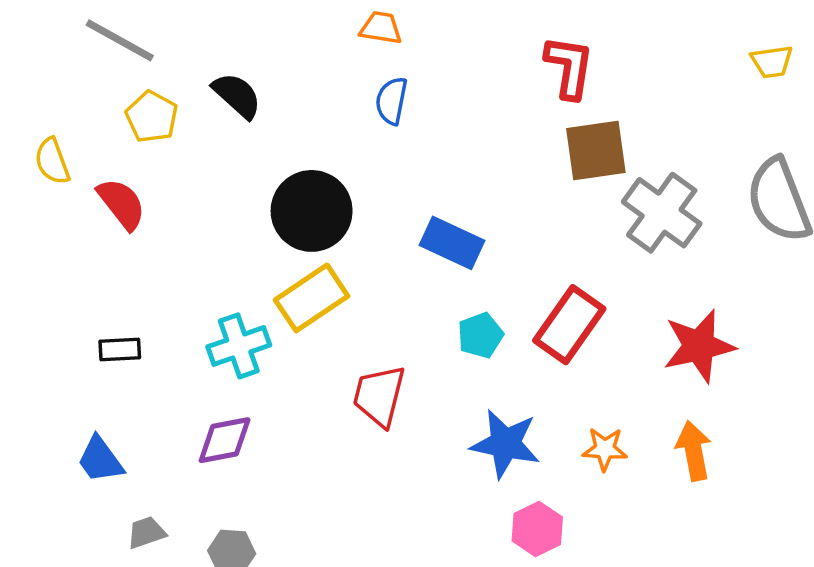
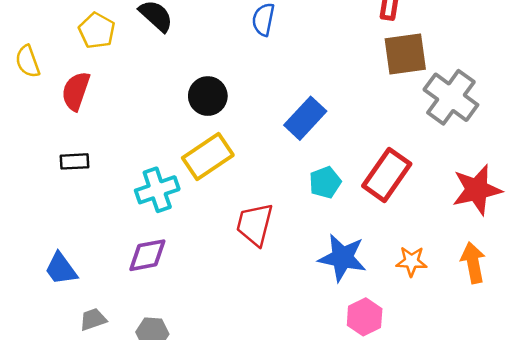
red semicircle: (121, 204) -> (76, 91), turned -123
black circle: (312, 211) -> (208, 96), size x0.7
blue rectangle: (452, 243) -> (305, 118), turned -72
black rectangle: (120, 350) -> (75, 161), moved

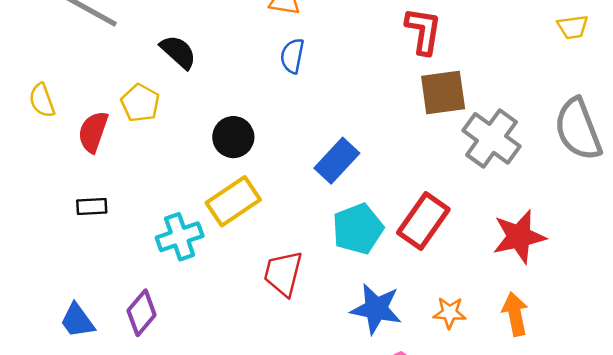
yellow pentagon: (97, 31) -> (140, 103), moved
cyan pentagon: (325, 182) -> (358, 229), size x1.5
purple diamond: (147, 255) -> (142, 313), moved, turned -39

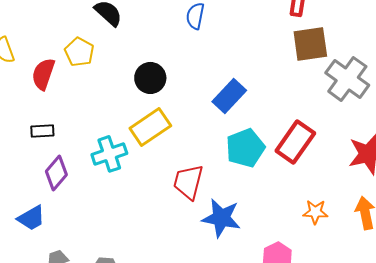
blue star: (376, 309) -> (221, 218), moved
purple diamond: (142, 313) -> (56, 173), moved
blue trapezoid: (77, 321) -> (31, 218), turned -84

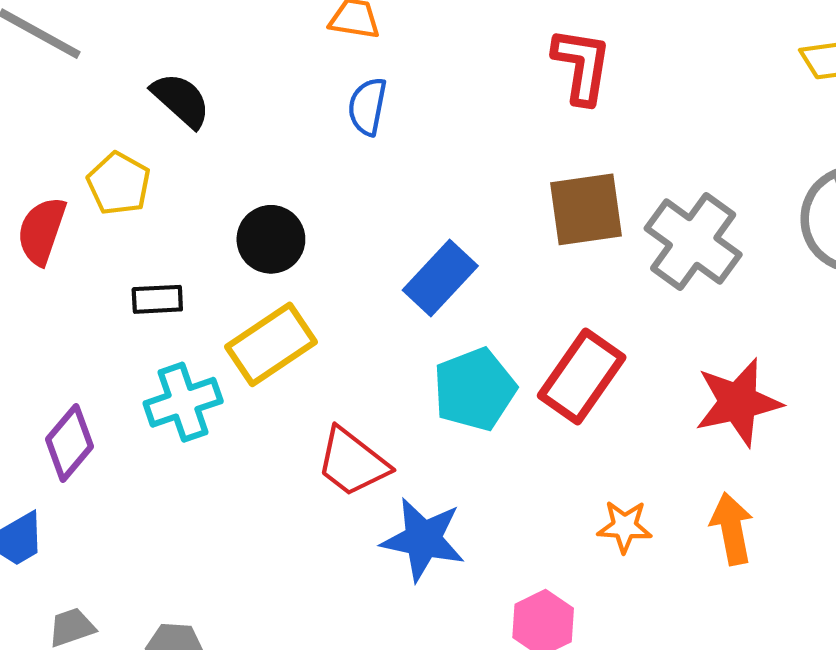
brown square: (310, 44) -> (586, 209), moved
black rectangle: (42, 131) -> (157, 299), moved
red trapezoid: (188, 182) -> (352, 462), turned -66

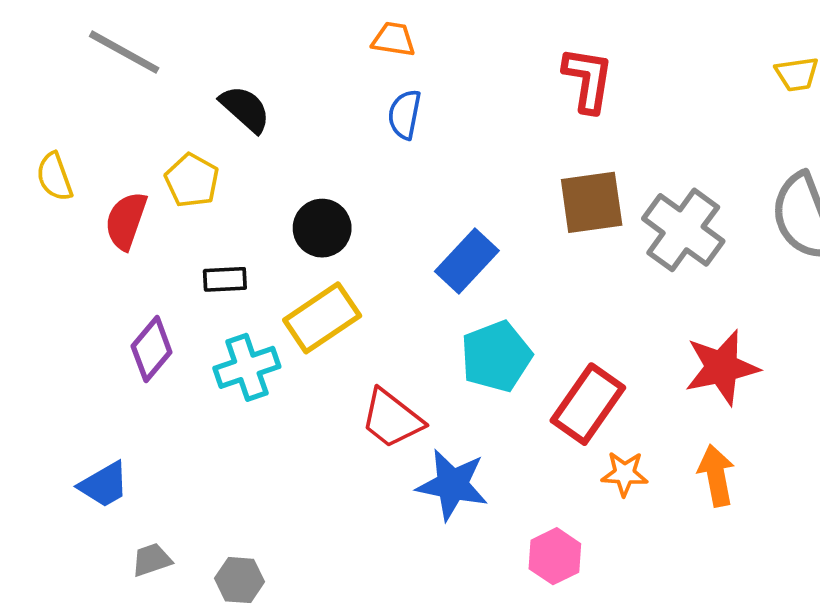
red rectangle: (582, 376) -> (588, 404), moved
purple diamond: (69, 443) -> (152, 349), moved

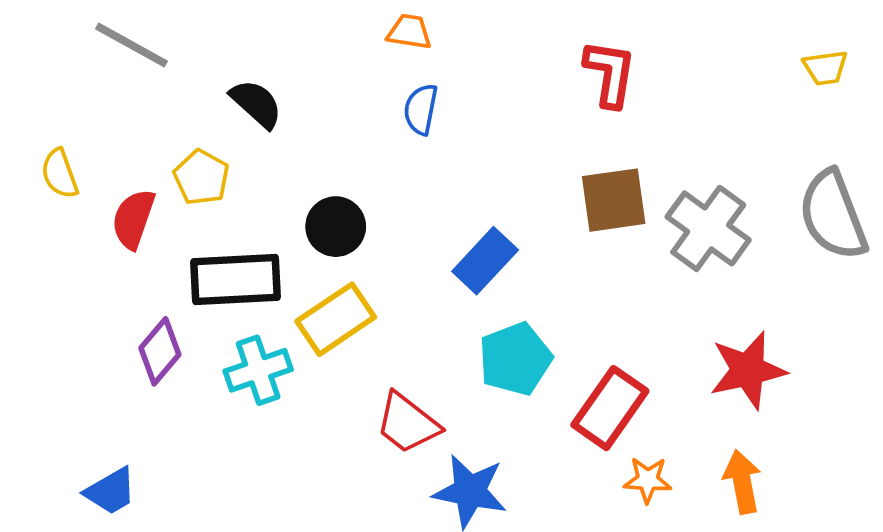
black rectangle: (225, 279) -> (235, 279), size x2.0

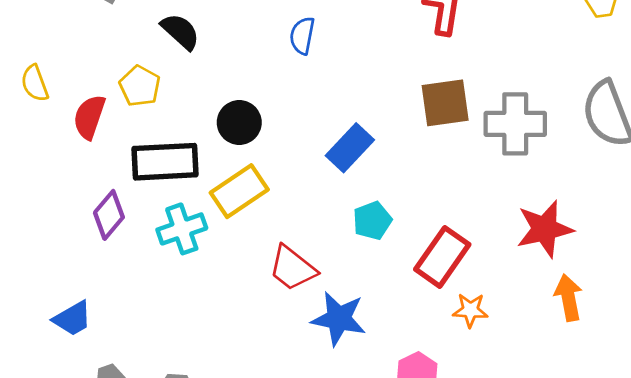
gray cross: (708, 228) -> (515, 124), turned -36
cyan pentagon: (515, 359) -> (372, 221), size x0.7
orange arrow: (742, 482) -> (568, 298), moved

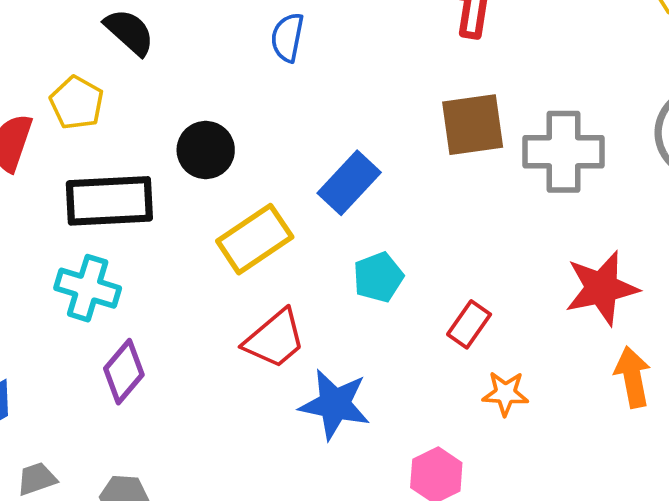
yellow rectangle: (239, 191) -> (255, 239), moved
purple diamond: (109, 215) -> (124, 372), moved
cyan cross: (182, 229) -> (88, 288), moved, turned 36
red rectangle: (442, 257) -> (469, 324), size x0.6
red trapezoid: (292, 268) -> (275, 339), turned -78

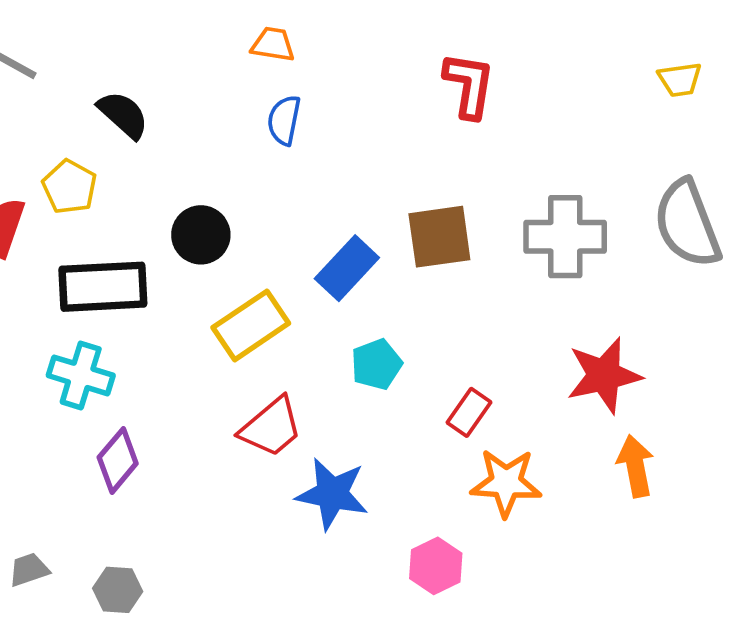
brown square: (473, 125) -> (439, 237), moved
orange star: (505, 393) -> (506, 483), size x1.5

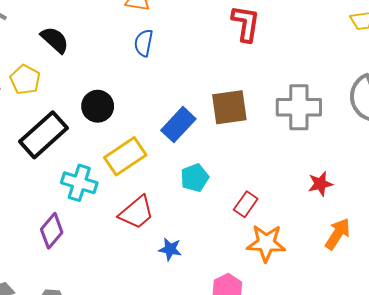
black rectangle: (103, 287) -> (43, 135), turned -39
cyan cross: (81, 375) -> (79, 183), moved
red star: (604, 375) -> (320, 184), size x0.6
orange arrow: (635, 466) -> (338, 234), turned 44
blue star: (332, 494) -> (170, 249), size x0.6

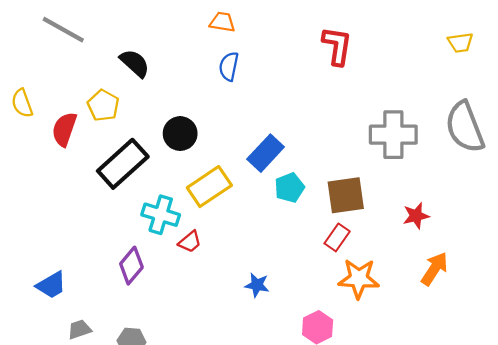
brown square: (229, 107) -> (346, 195), moved
cyan pentagon: (195, 178) -> (289, 188), moved
red trapezoid: (136, 212) -> (190, 242), moved, size x0.6

